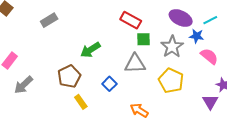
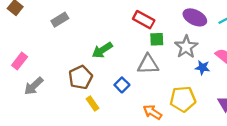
blue star: (197, 36) -> (202, 68), moved
yellow pentagon: (171, 81) -> (183, 99), moved, turned -30

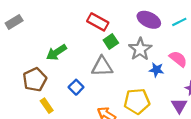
green square: (157, 39) -> (111, 42), turned -32

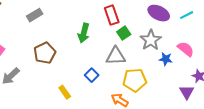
red rectangle: (98, 22) -> (112, 15), turned 42
green arrow: (56, 52) -> (84, 33), moved, turned -42
brown pentagon: (35, 80) -> (45, 53), moved
yellow pentagon: (137, 101) -> (135, 80), moved

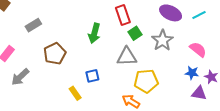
gray rectangle: (35, 15) -> (33, 25), moved
blue star: (166, 59) -> (192, 73), moved
blue square: (92, 75) -> (92, 76), moved, turned 32
purple triangle: (187, 92) -> (199, 93), turned -49

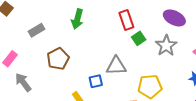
green arrow: (94, 33) -> (77, 19), moved
gray triangle: (127, 57) -> (116, 66), moved
gray arrow: (20, 77) -> (23, 82), turned 96

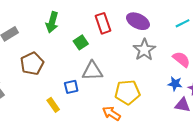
purple ellipse: (174, 18) -> (138, 21), moved
green square: (139, 38) -> (81, 42), moved

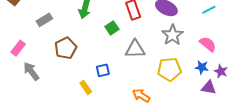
gray triangle: (92, 71) -> (135, 49), moved
yellow pentagon: (127, 92) -> (169, 69), moved

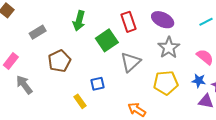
green square: (112, 28) -> (107, 40), size x1.5
gray triangle: (135, 49) -> (131, 62), turned -40

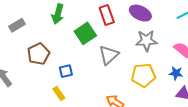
gray star: (169, 48) -> (146, 41), turned 30
blue square: (98, 84) -> (66, 71), moved

